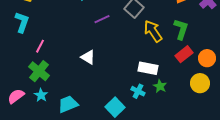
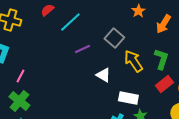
white triangle: (88, 57) -> (103, 75), moved

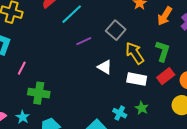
white rectangle: (128, 98) -> (137, 79), moved
green cross: (19, 101) -> (39, 93), moved, turned -30

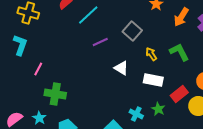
green L-shape: (163, 51) -> (179, 52), turned -45
yellow arrow: (135, 53) -> (151, 54), size x0.6
red rectangle: (166, 76) -> (179, 94), moved

